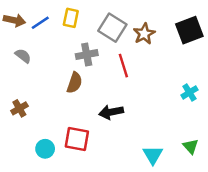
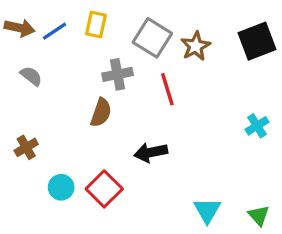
red square: (77, 139) -> (104, 189), turned 35
green triangle: (191, 146) -> (259, 215), moved
cyan circle: (45, 149) -> (61, 187), moved

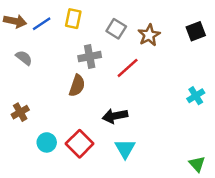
gray square: (152, 38) -> (116, 29), size x0.7
black square: (257, 41) -> (196, 31), size x0.7
red line: (167, 89) -> (128, 68), turned 65
cyan triangle: (207, 210) -> (125, 149), moved

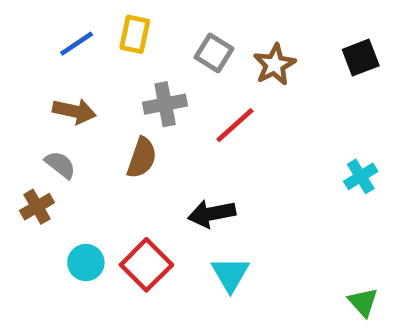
brown arrow: (15, 21) -> (74, 111), moved
gray semicircle: (24, 58) -> (60, 165), moved

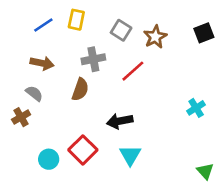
cyan cross: (361, 176) -> (196, 108), moved
cyan circle: (86, 263) -> (49, 159), moved

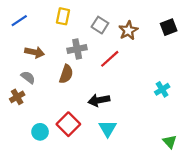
blue line: (43, 25) -> (19, 21), moved

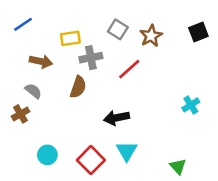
yellow rectangle: (63, 16) -> (70, 38), moved, turned 70
red square: (68, 124) -> (91, 160), moved
green triangle: (170, 142) -> (178, 166), moved

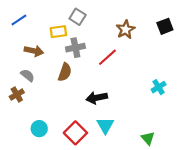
gray square: (118, 29) -> (78, 17), moved

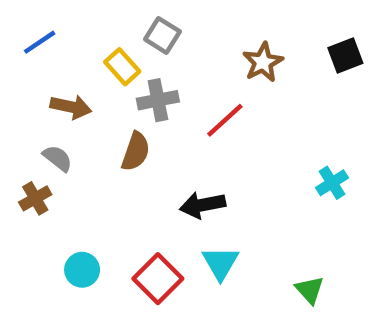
yellow rectangle: (58, 32) -> (122, 67), turned 56

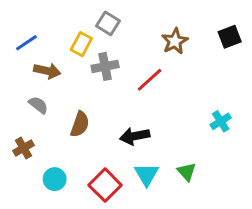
blue line: (40, 42) -> (26, 43), moved
yellow rectangle: (122, 67) -> (81, 44), turned 70
brown semicircle: (136, 151) -> (80, 124), moved
brown cross: (35, 198) -> (23, 148), moved
green triangle: (310, 290) -> (187, 172), moved

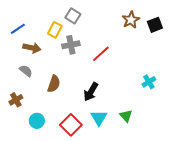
brown star: (175, 41) -> (131, 20), moved
black arrow: (135, 136) -> (91, 92), turned -48

